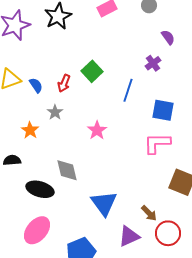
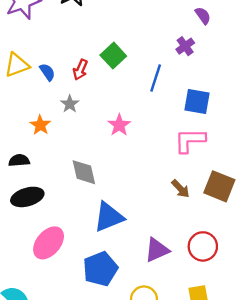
black ellipse: (40, 189) -> (27, 197), moved, turned -32
blue triangle: (104, 203) -> (109, 217), moved, turned 44
brown arrow: (149, 213) -> (180, 189), moved

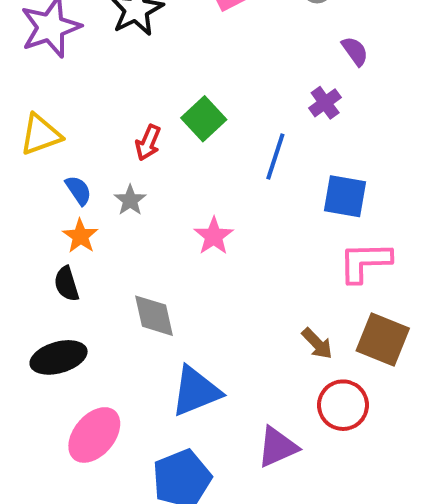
blue semicircle: (47, 72) -> (78, 190), moved
pink L-shape: (190, 140) -> (365, 262), moved
black semicircle: (19, 160) -> (66, 284), moved, turned -102
red circle: (203, 246) -> (343, 405), moved

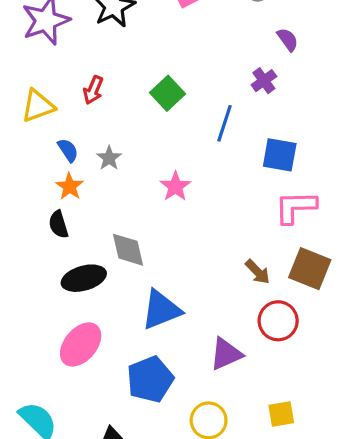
red arrow: (148, 143) -> (93, 90), moved
black ellipse: (59, 357) -> (84, 278), moved

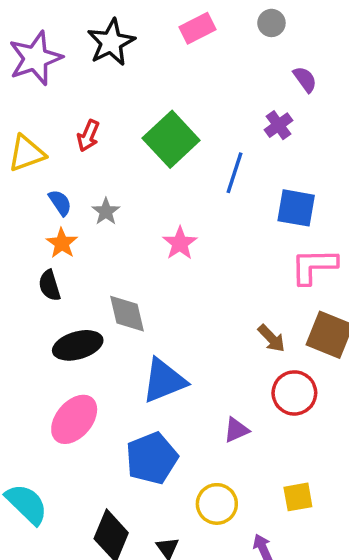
green square: (168, 93) -> (171, 139), size x1.4
purple triangle: (226, 354) -> (236, 430), size x0.7

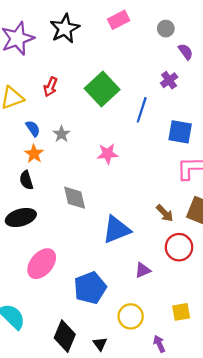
gray circle: (271, 23) -> (166, 29), moved
pink star: (180, 243) -> (108, 154), turned 30
black ellipse: (78, 345) -> (21, 218), moved
blue triangle: (164, 381) -> (116, 230), moved

